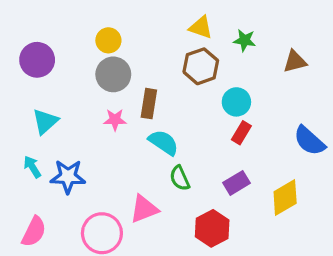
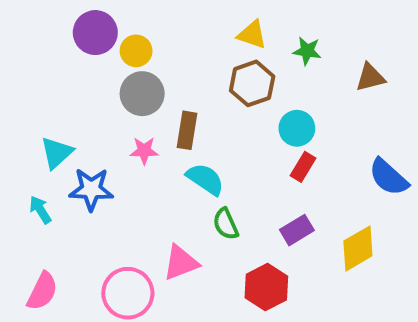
purple circle: (37, 60) -> (95, 33), moved
blue star: (68, 176) -> (91, 189), moved

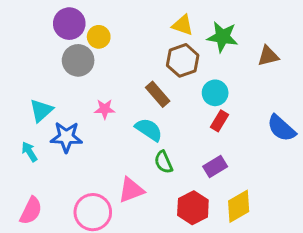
green star: (307, 51) -> (222, 37), size x1.5
gray circle: (142, 94) -> (78, 60), moved
brown rectangle: (187, 130) -> (158, 94), moved, turned -50
yellow diamond: (358, 248) -> (239, 206), moved

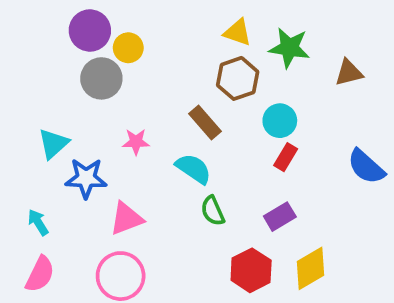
cyan arrow: (29, 152) -> (38, 222), moved
pink triangle: (131, 190) -> (126, 218), moved

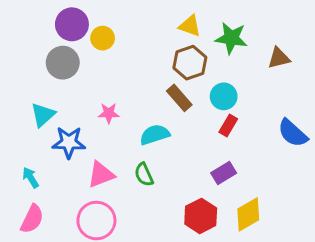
gray circle: (101, 78) -> (63, 63), moved
brown rectangle: (205, 123) -> (179, 98), moved
cyan semicircle: (193, 169) -> (155, 135), turned -52
green semicircle: (213, 211) -> (144, 175), moved

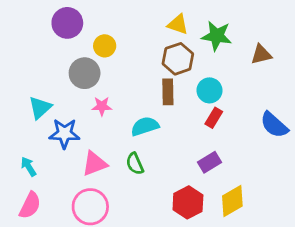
yellow circle: (103, 38) -> (105, 46), moved
gray circle: (63, 63) -> (85, 73), moved
brown rectangle: (179, 98) -> (168, 92), turned 40

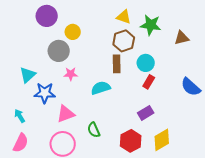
green semicircle: (135, 164) -> (94, 130), moved

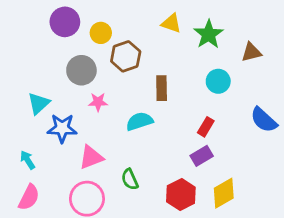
green star: (151, 25) -> (209, 34), turned 30
yellow circle: (73, 32) -> (101, 33), moved
brown hexagon: (124, 41) -> (126, 56), moved
cyan circle: (146, 63) -> (218, 81), moved
red rectangle: (149, 82) -> (206, 127), moved

